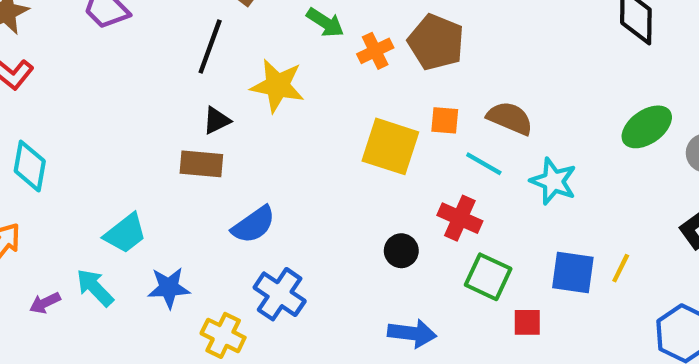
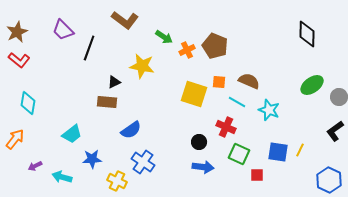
black line: (210, 47) -> (89, 48), moved
cyan arrow: (95, 288) -> (62, 177), moved, turned -30
blue arrow: (412, 333) -> (203, 167), moved

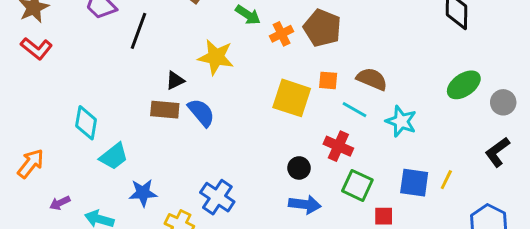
cyan diamond: (28, 103) -> (86, 123), moved
blue semicircle: (131, 130) -> (201, 113), moved, turned -95

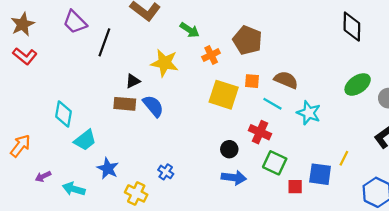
orange cross: (281, 34) -> (211, 55), moved
blue square: (414, 183) -> (320, 174), moved
blue star: (143, 193) -> (108, 168), turned 30
blue cross: (217, 197) -> (166, 172), size x0.6

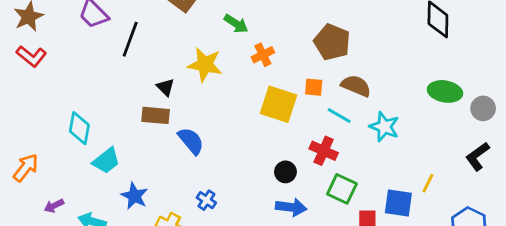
brown pentagon: (247, 40) -> (332, 42), moved
black triangle: (133, 81) -> (165, 87), turned -49
green ellipse: (358, 84) -> (445, 91), turned 45
blue semicircle: (153, 106) -> (191, 141), moved

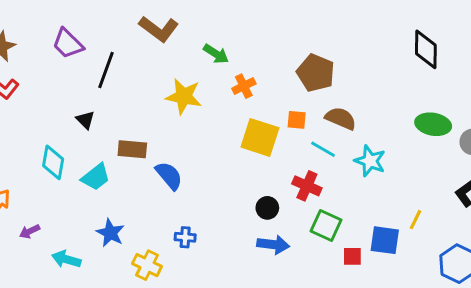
black triangle: (165, 87) -> (85, 120), moved
cyan trapezoid: (106, 161) -> (96, 177), moved
blue cross: (206, 200) -> (185, 237), turned -30
purple arrow: (54, 206) -> (30, 231), moved

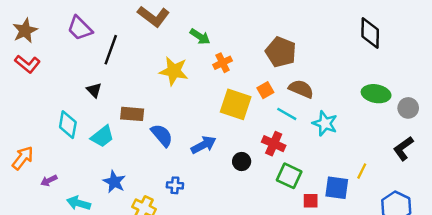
orange square: (297, 120) -> (265, 90), turned -35
blue arrow: (273, 245) -> (204, 145), moved, turned -35

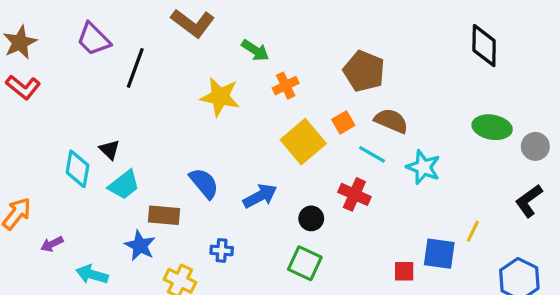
black triangle: (94, 90) -> (110, 150), moved
yellow square: (236, 104) -> (303, 142), turned 32
brown rectangle: (132, 114) -> (164, 215), moved
green square: (289, 176) -> (305, 263), moved

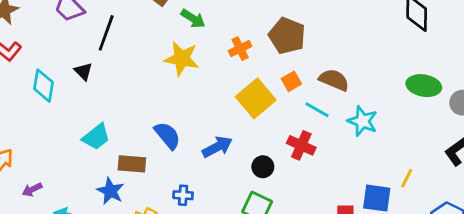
green arrow: (255, 50) -> (193, 19), moved
brown pentagon: (364, 71) -> (287, 36), moved
black triangle: (110, 150) -> (83, 71), moved
cyan diamond: (78, 169) -> (44, 86), moved

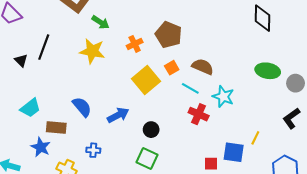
black line: (106, 33) -> (44, 47), moved
red cross: (301, 145) -> (199, 114), moved

